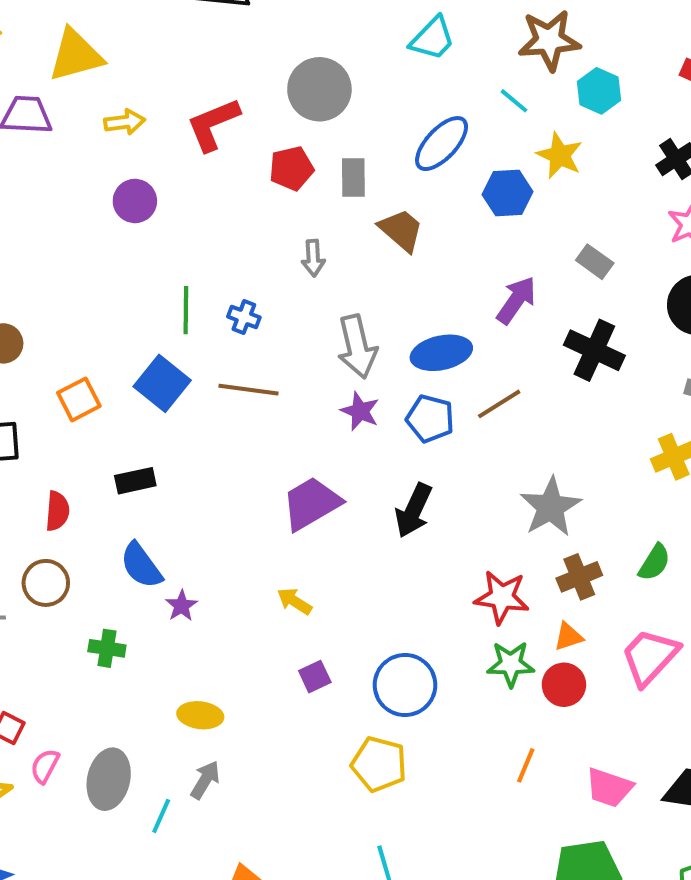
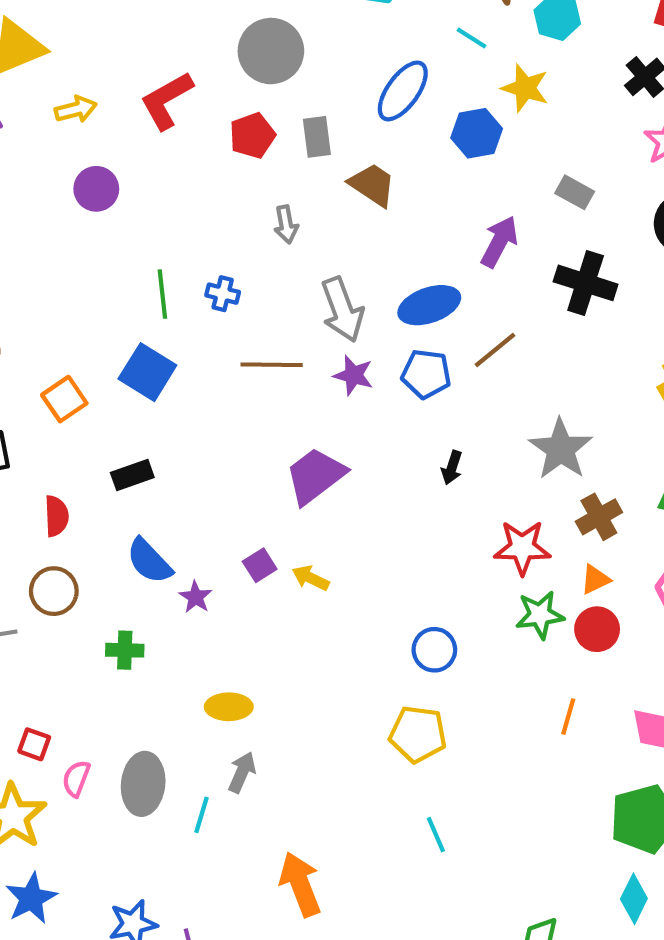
brown line: (248, 390) -> (272, 365), moved
black arrow: (414, 510) -> (452, 468), moved, size x0.6
purple square: (315, 677) -> (260, 565), moved
blue circle: (405, 685) -> (434, 650), size x0.7

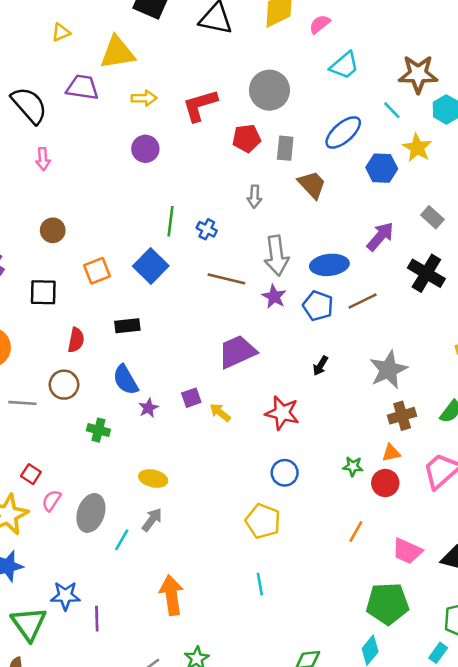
red star: (522, 548) -> (282, 413), moved
green star: (540, 615) -> (353, 466), size x0.7

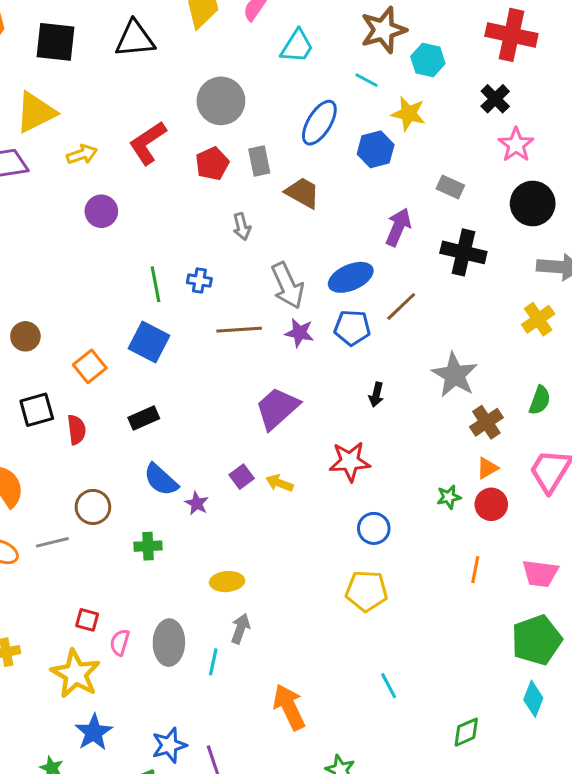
red semicircle: (76, 340) -> (77, 430), moved
cyan line: (260, 584) -> (389, 686), moved

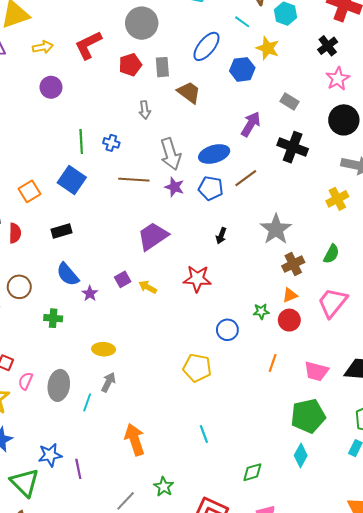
blue circle: (374, 528) -> (227, 330), moved

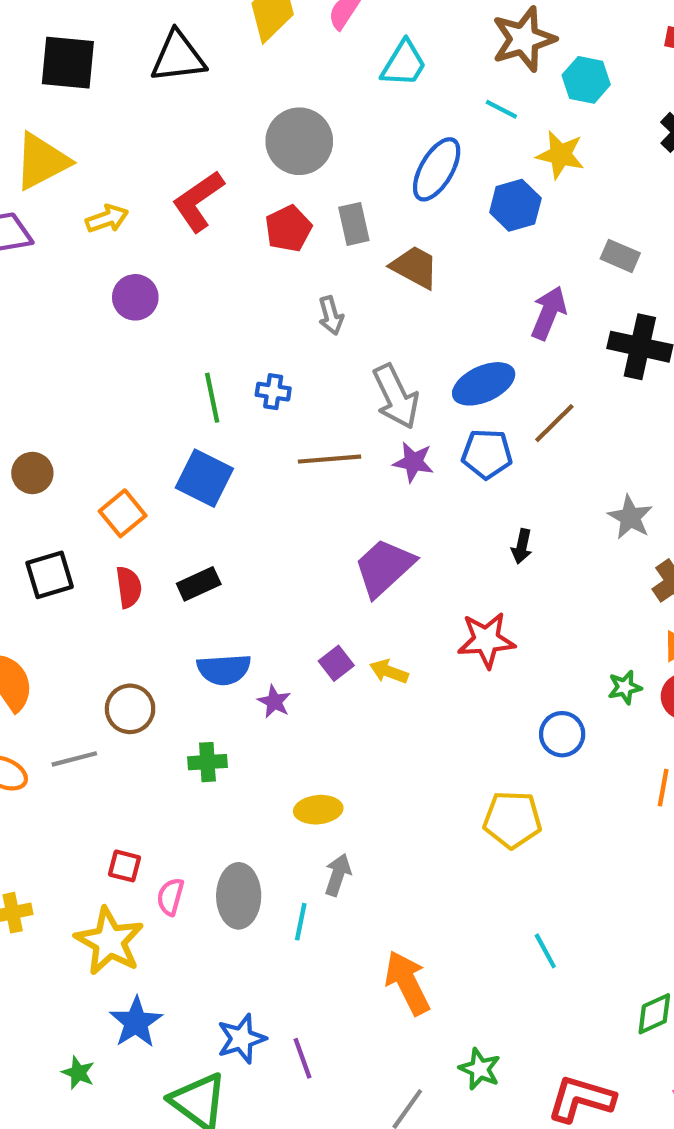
gray star: (276, 229) -> (630, 517), size x0.7
red semicircle: (15, 233) -> (129, 587), moved
blue semicircle: (68, 274) -> (224, 669), turned -45

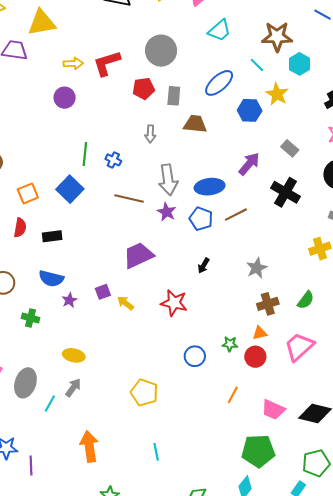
yellow arrow: (107, 219) -> (73, 63), moved
brown trapezoid: (415, 267) -> (195, 124), turned -40
yellow pentagon: (512, 820) -> (144, 393), moved

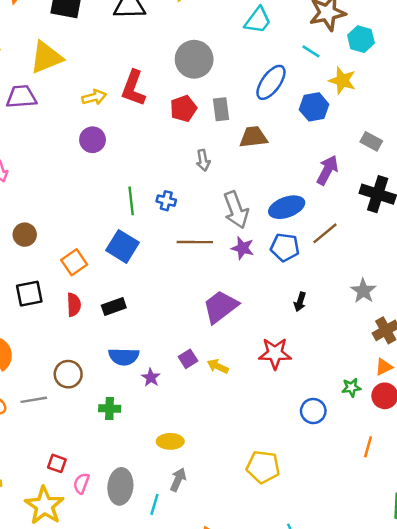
red L-shape: (107, 63) -> (133, 88), turned -40

